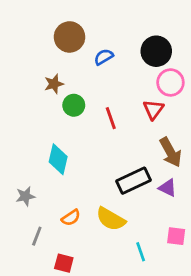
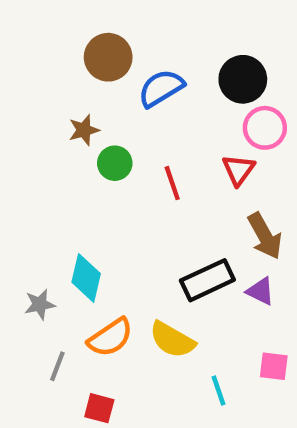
blue semicircle: (104, 57) -> (161, 88), size x1.5
cyan diamond: (58, 159) -> (86, 278), moved
orange semicircle: (71, 218) -> (110, 338), size x1.5

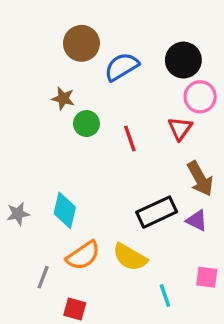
brown star: (84, 130) -> (63, 98), turned 30
gray star: (40, 304) -> (18, 214), moved

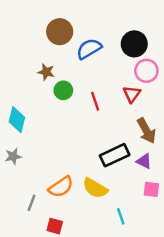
cyan diamond: (65, 210) -> (17, 120), moved
pink square: (207, 277) -> (151, 189), moved

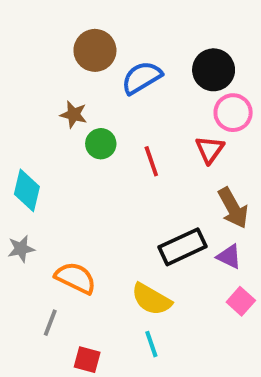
orange semicircle: (61, 187) -> (76, 278), moved, turned -120
pink square: (151, 189) -> (241, 301), turned 35
cyan line: (121, 216) -> (151, 344), moved

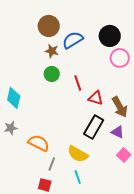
brown star: (74, 115) -> (52, 51), moved
red triangle: (210, 150) -> (96, 98), moved, turned -49
black rectangle: (182, 247) -> (94, 127), turned -35
gray line: (50, 323) -> (52, 164), moved

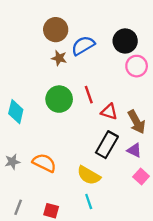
green circle: (52, 74) -> (59, 99), moved, size x1.5
gray star: (11, 128) -> (12, 162), moved
gray line: (52, 164) -> (18, 207), moved

